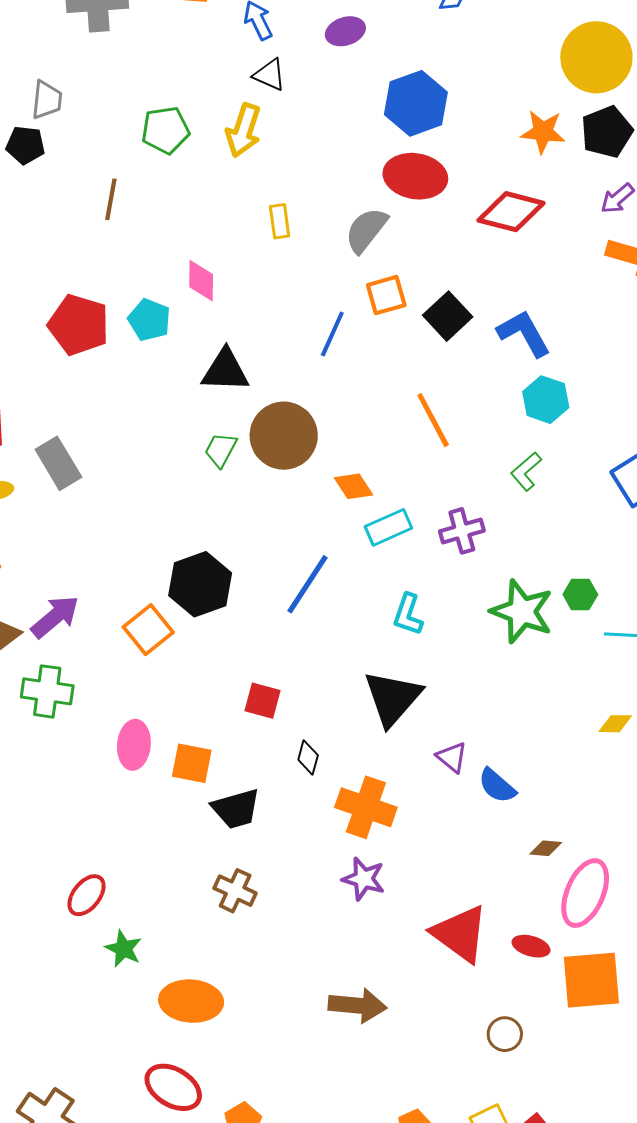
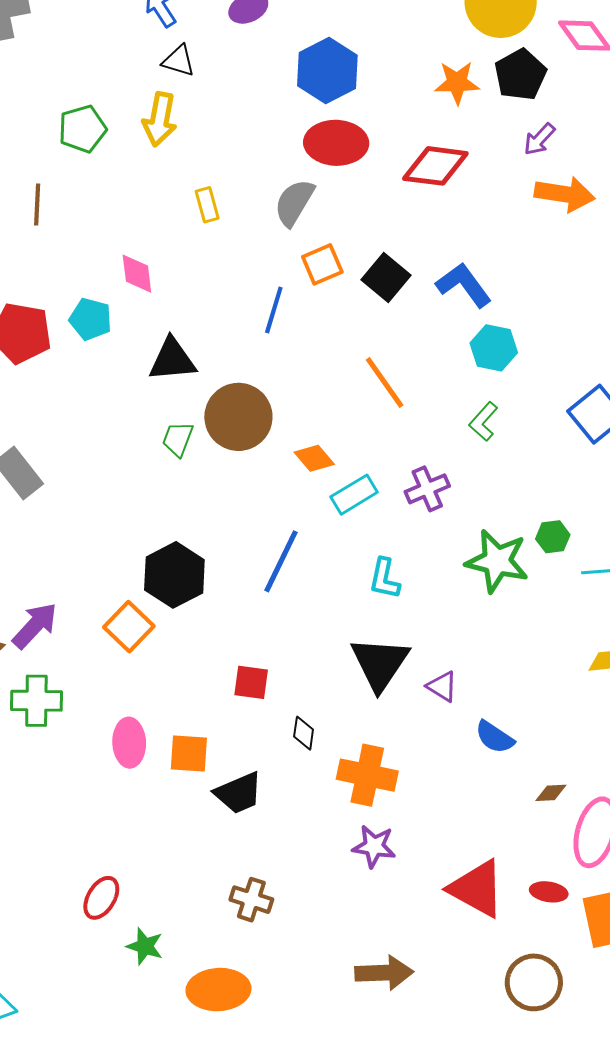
purple triangle: (452, 757) -> (442, 686), moved
brown cross: (235, 891) -> (251, 900), moved
brown circle: (505, 1034) -> (534, 982), size x1.6

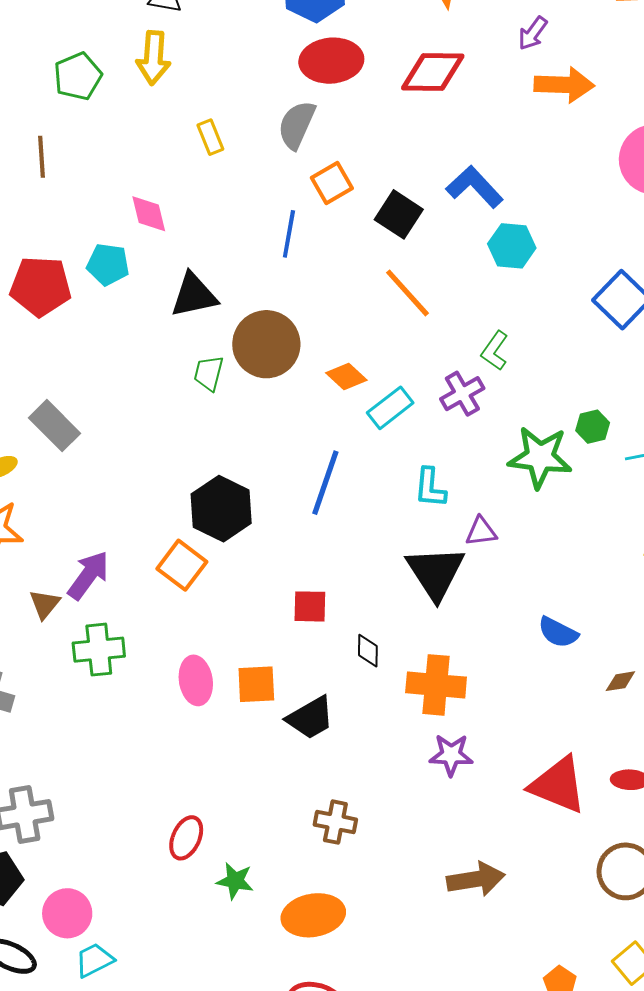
black square: (386, 277) -> (399, 214), moved
green L-shape: (483, 422) -> (495, 351), moved
purple triangle: (442, 686) -> (481, 532), moved, turned -32

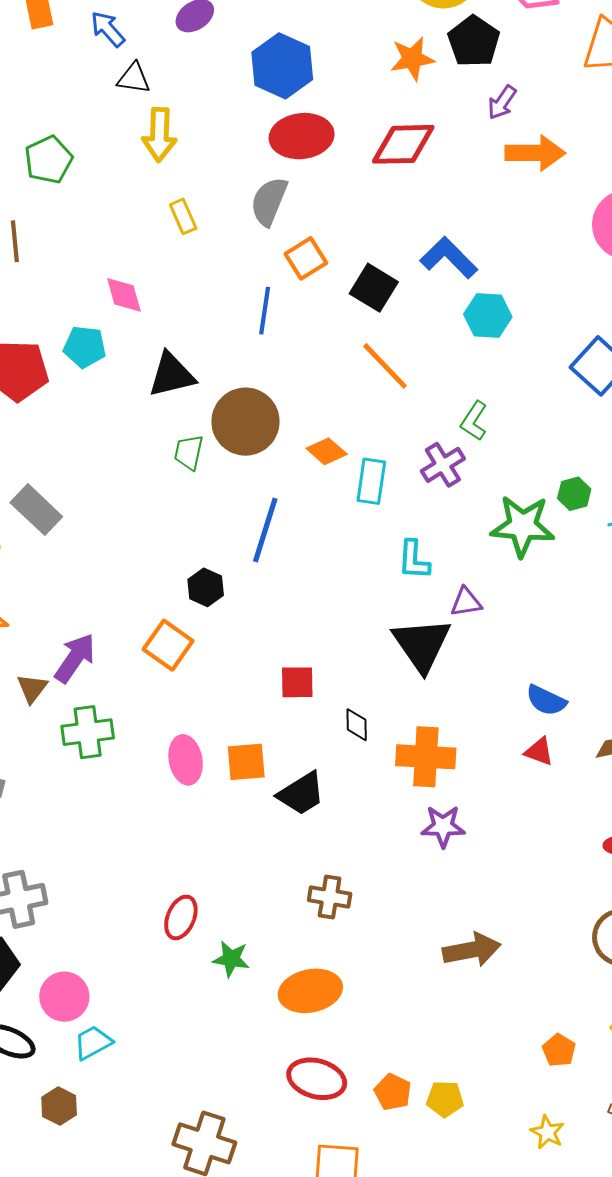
yellow arrow: (153, 58) -> (159, 135), moved
cyan rectangle: (390, 408) -> (371, 481), turned -42
blue line: (325, 483) -> (265, 530), moved
black hexagon: (221, 509) -> (206, 587), size x0.6
red triangle: (558, 785) -> (539, 752), moved, size x0.5

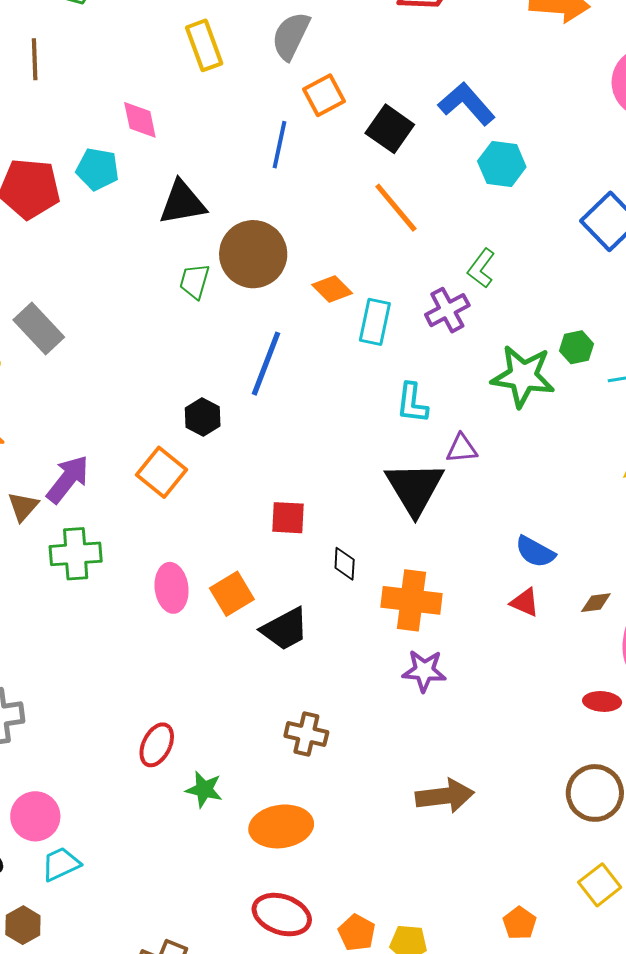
yellow rectangle: (183, 216) -> (204, 45), size x1.4
orange square: (246, 762) -> (232, 594), turned -30
orange pentagon: (559, 1050) -> (520, 923), moved

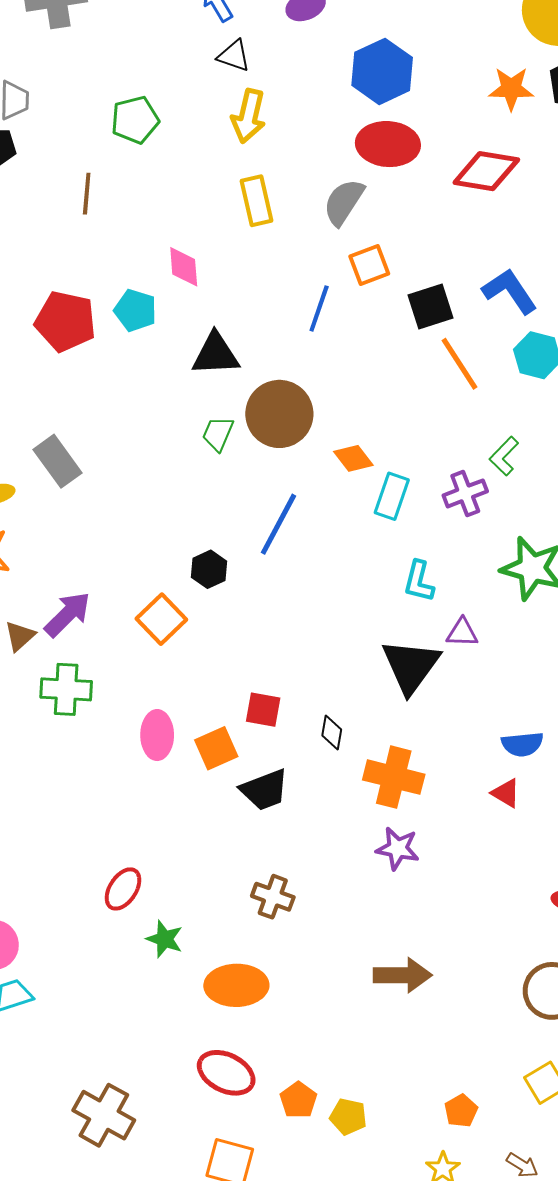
black square: (390, 129) -> (430, 306), turned 30
orange line: (396, 208) -> (459, 364), moved
red square: (288, 518) -> (263, 710), moved
blue semicircle: (535, 552) -> (522, 744), turned -42

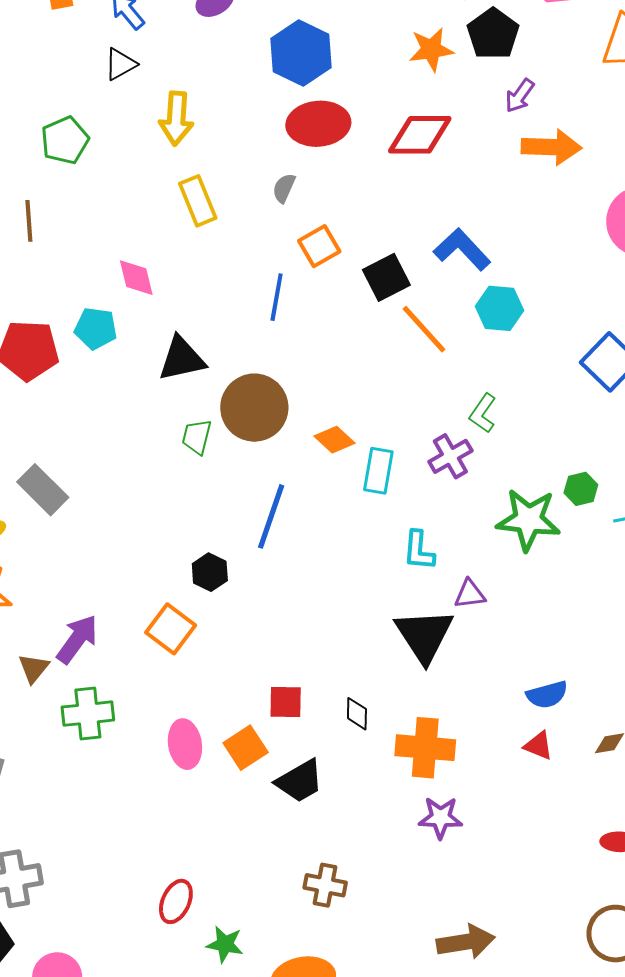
black triangle: (234, 56) -> (120, 64), moved, turned -39
gray semicircle: (344, 202) -> (284, 188), size x0.6

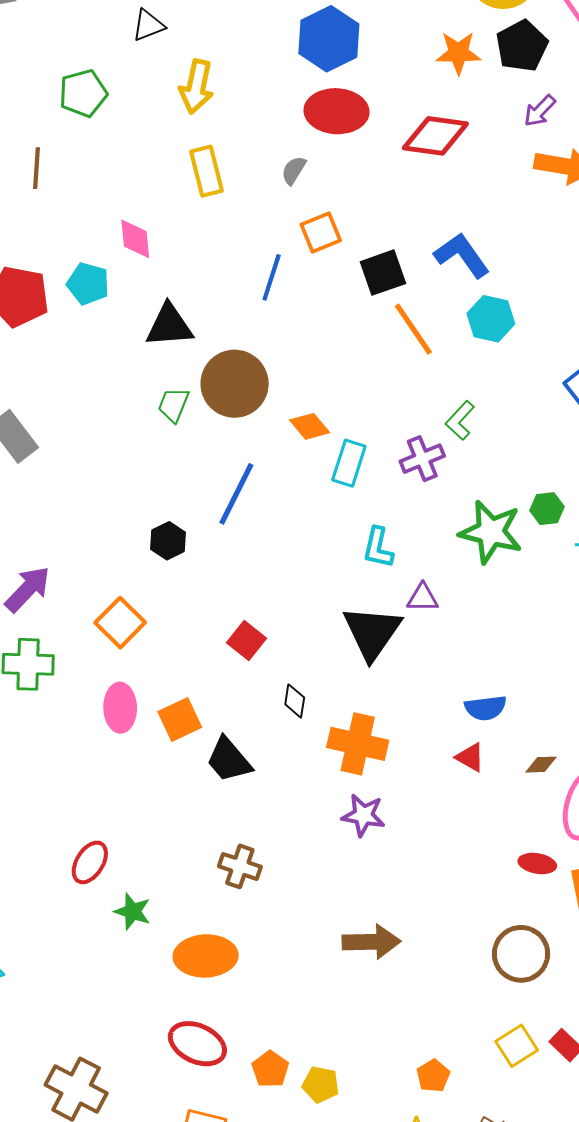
orange square: (171, 629) -> (120, 623), moved
red square: (286, 702) -> (246, 641), moved, turned 30
black trapezoid: (300, 781) -> (229, 760), turned 72

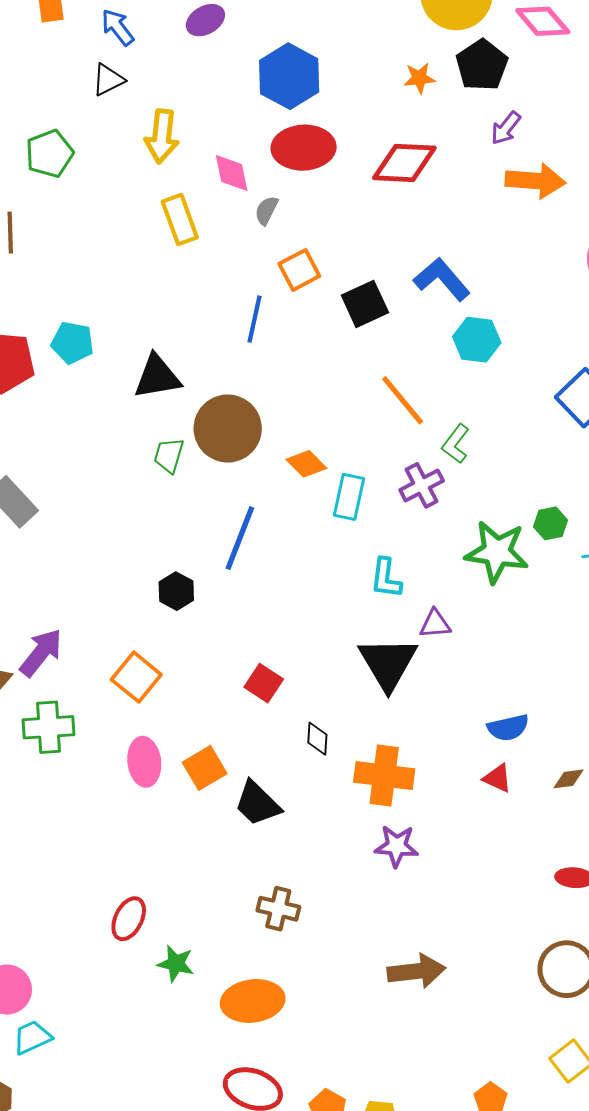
orange star: (458, 53) -> (419, 78), size x0.7
pink diamond: (135, 239) -> (232, 173), moved
orange line: (413, 329) -> (403, 400), moved

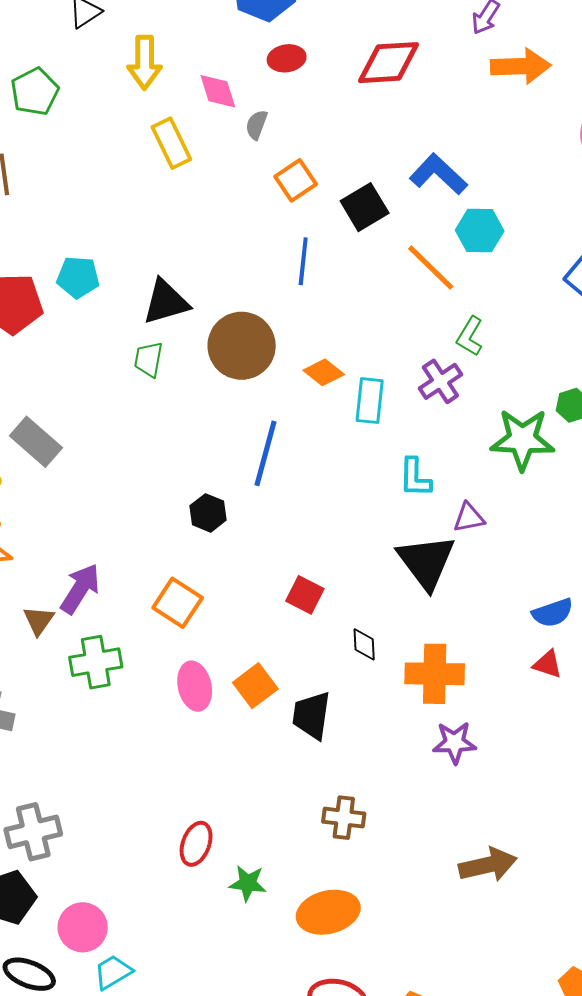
red ellipse: (304, 148) -> (287, 58), size x0.6
blue line: (255, 319) -> (303, 261), moved
orange line: (403, 400) -> (431, 268), moved
green trapezoid: (169, 455) -> (149, 359), moved
black trapezoid: (257, 804) -> (312, 715), turned 60

